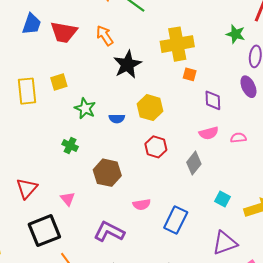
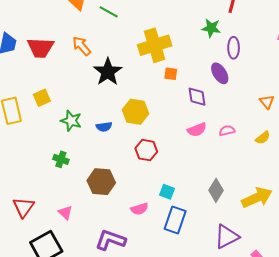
purple ellipse: (248, 87) -> (220, 73), moved
gray diamond: (194, 163) -> (216, 190), moved
cyan square: (223, 199) -> (167, 192), moved

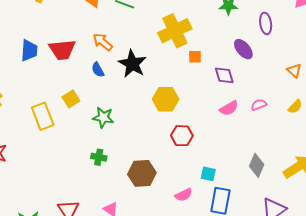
purple ellipse: (234, 48) -> (266, 23), moved
blue semicircle: (104, 127) -> (98, 70), moved, turned 77

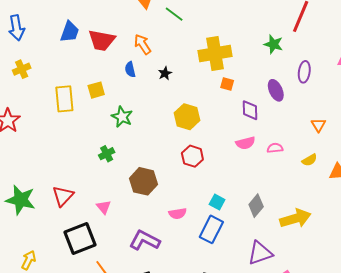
black star: (132, 64) -> (165, 73), size x0.5
green cross: (99, 157) -> (107, 154), turned 35
cyan square: (208, 174) -> (217, 202), moved

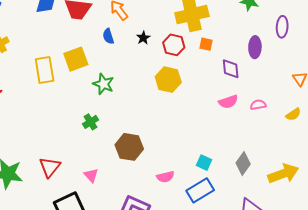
yellow square: (96, 90) -> (76, 59), size x1.4
purple ellipse: (276, 90) -> (255, 47), turned 30
red hexagon: (192, 156) -> (174, 45), moved
blue rectangle: (211, 229) -> (200, 190), turned 36

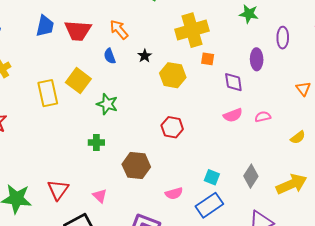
red hexagon: (174, 45) -> (172, 127), moved
yellow square: (76, 59) -> (78, 81), turned -30
yellow hexagon: (168, 80) -> (173, 75), moved
yellow semicircle: (293, 114) -> (298, 137), moved
green cross: (91, 122) -> (96, 143), turned 35

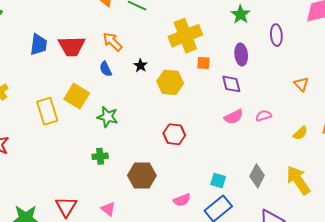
green star: (249, 14) -> (241, 14), turned 30
purple ellipse: (257, 59) -> (241, 54), moved
yellow arrow: (292, 184) -> (298, 180), turned -96

